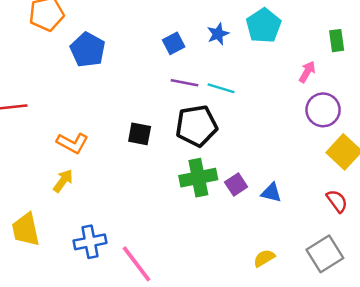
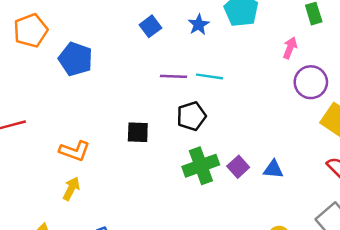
blue square: (174, 43) -> (150, 26), moved
black pentagon: (196, 126) -> (191, 116), size x0.7

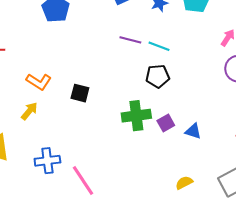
black pentagon: (191, 116) -> (158, 76), moved
black square: (138, 132) -> (80, 93), moved

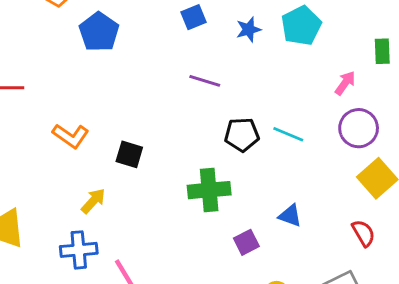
cyan line: (159, 46) -> (288, 134), moved
yellow arrow: (29, 111) -> (93, 201), moved
purple square: (166, 123) -> (246, 242), moved

